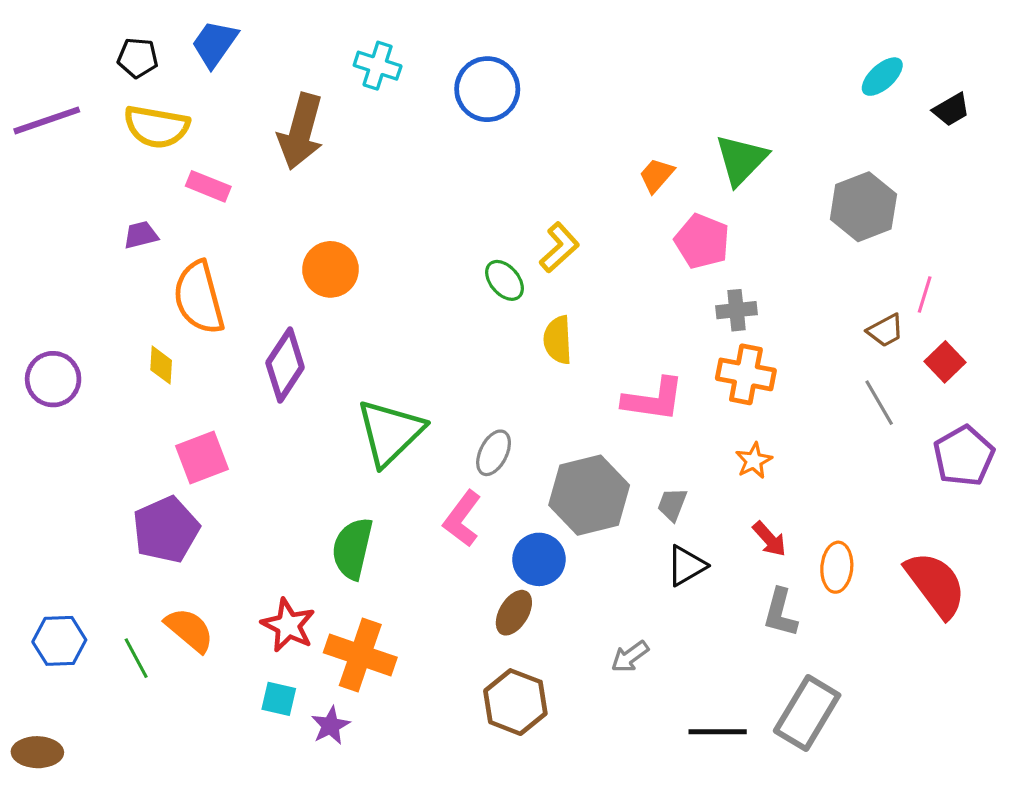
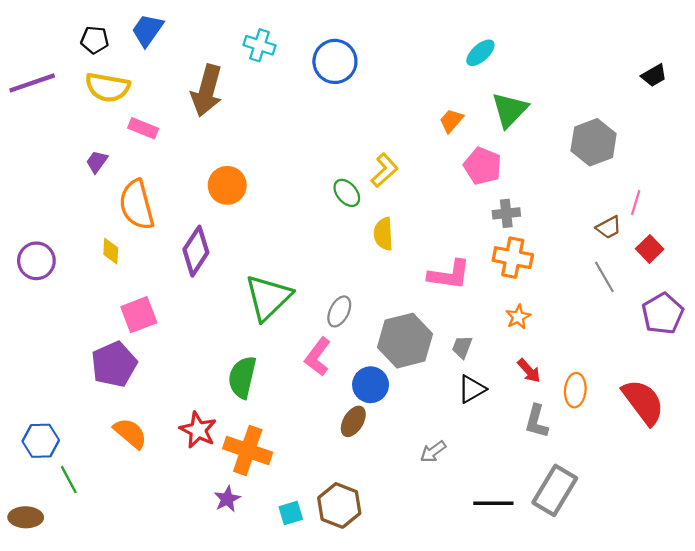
cyan ellipse: (882, 77) -> (480, 53), moved
purple trapezoid: (141, 235) -> (97, 162), turned -40
green line: (136, 658) -> (69, 480), moved
cyan square: (279, 699) -> (291, 513), moved, turned -30
brown hexagon: (515, 702) -> (339, 505), moved

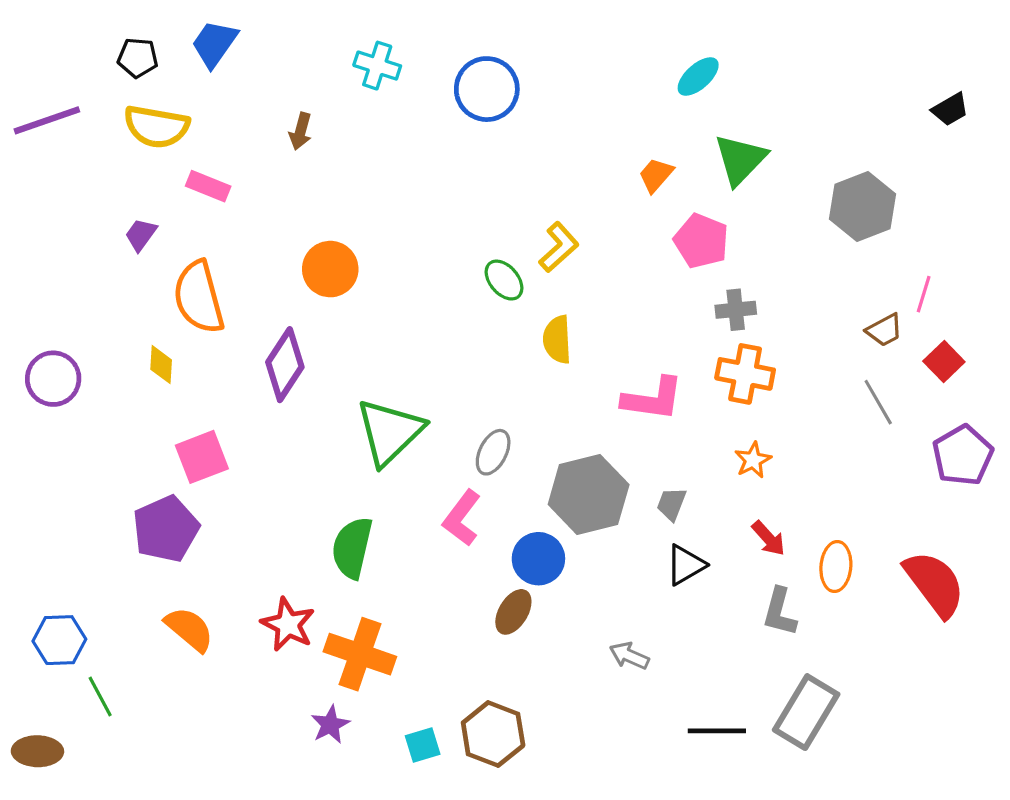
brown arrow: (207, 91) -> (300, 131), size x0.5
gray arrow: (433, 452) -> (629, 656), turned 60

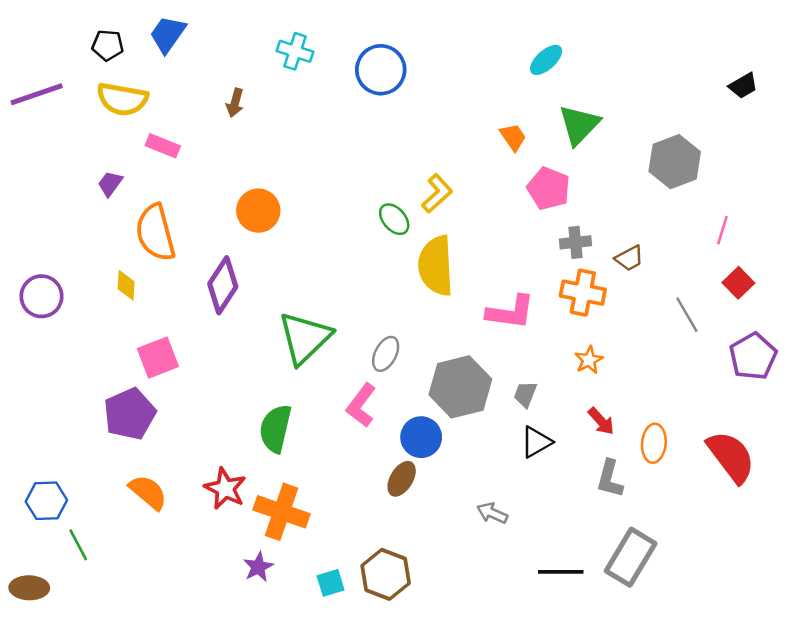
orange trapezoid: (656, 175) -> (513, 137), turned 104
brown trapezoid: (884, 330) -> (629, 258), moved
yellow semicircle: (557, 340) -> (436, 266), size x1.6

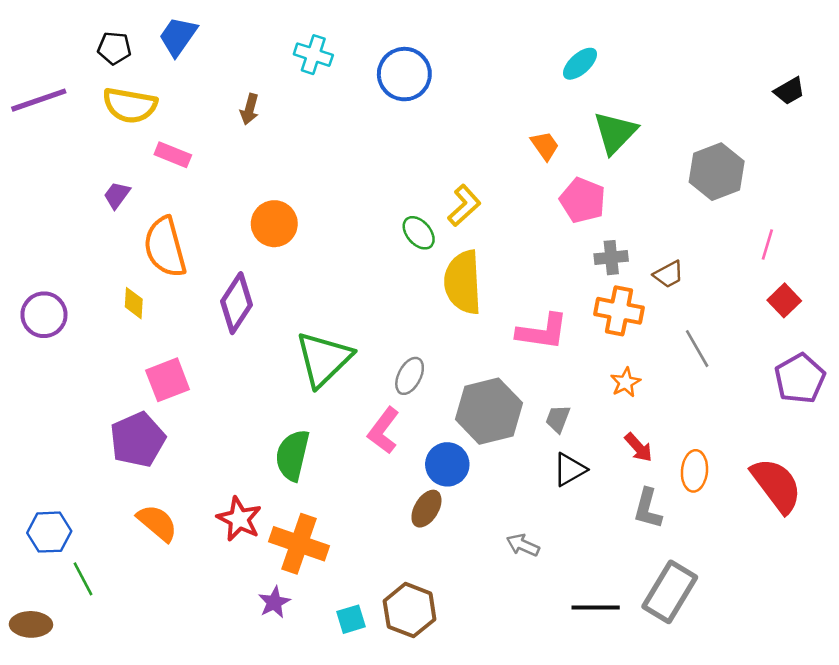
gray line: (687, 315) -> (697, 349), moved

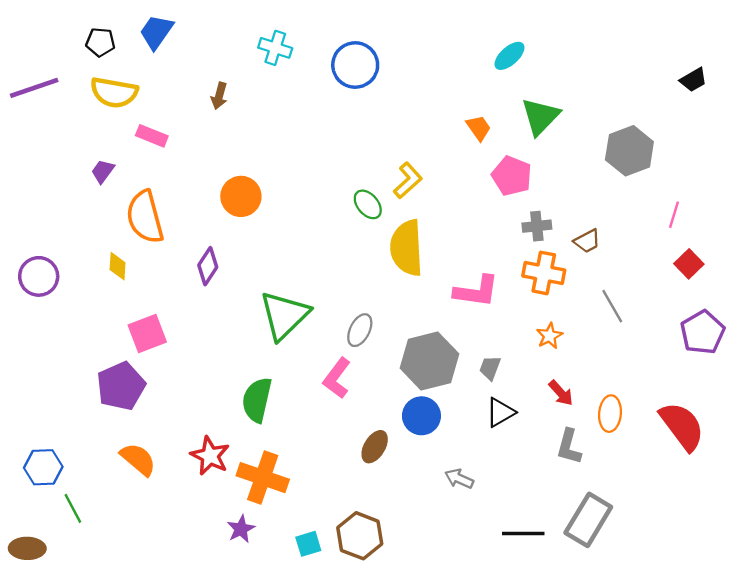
purple diamond: (237, 303) -> (208, 266), size x0.7
blue circle: (447, 464) -> (421, 416), moved

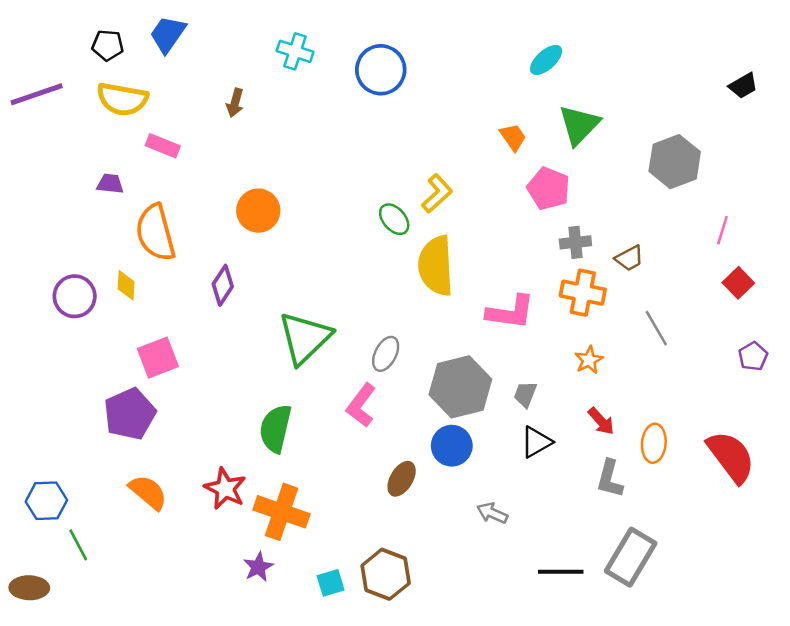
purple trapezoid: (103, 171) -> (110, 184), turned 60
purple circle: (39, 276) -> (75, 296), moved
purple pentagon: (703, 332) -> (753, 356), size x0.6

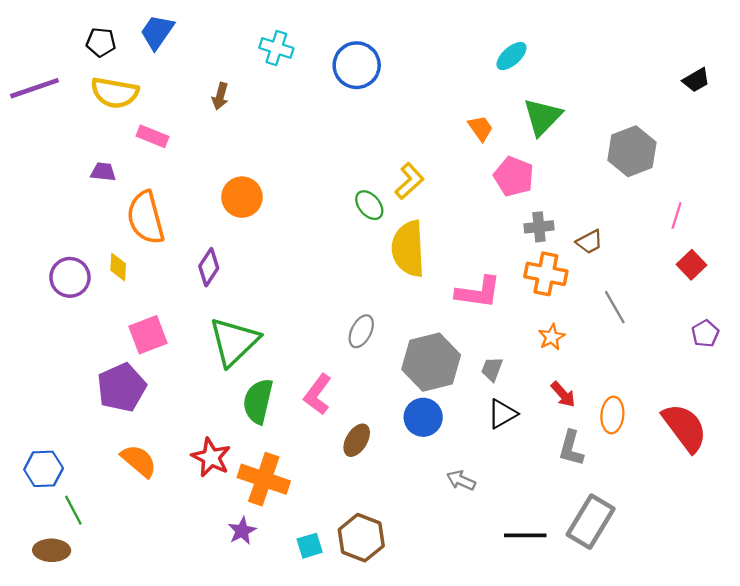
green triangle: (305, 338) -> (234, 342), moved
pink L-shape: (361, 405) -> (318, 394), moved
brown ellipse: (402, 479) -> (357, 440), moved
brown ellipse: (29, 588) -> (52, 550), moved

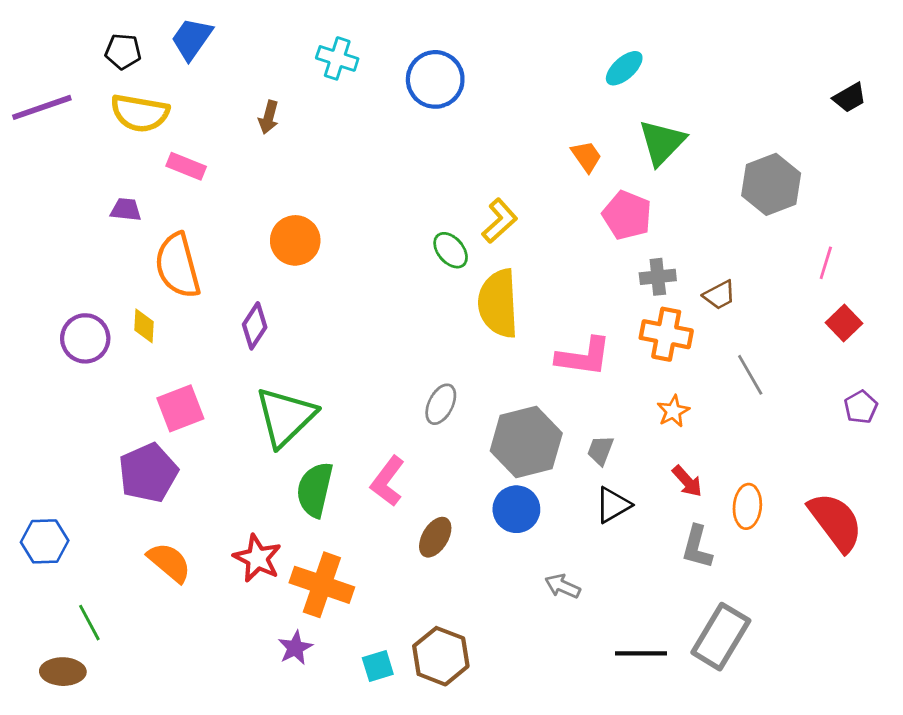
blue hexagon: (44, 469) -> (45, 541), moved

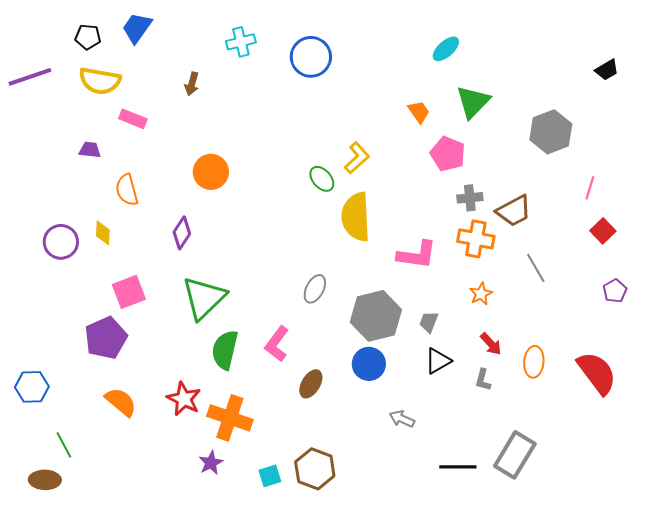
cyan cross: (337, 58) -> (241, 42), turned -32
orange semicircle: (178, 266) -> (127, 190), size x0.7
brown trapezoid: (719, 295) -> (514, 211), size x1.5
gray L-shape: (697, 547) -> (483, 380), moved, size x0.7

